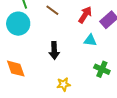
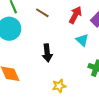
cyan triangle: (90, 40) -> (82, 40), turned 40

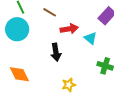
red arrow: (75, 15) -> (69, 29), moved, turned 54

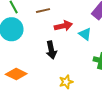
brown line: (50, 12) -> (43, 11), turned -40
orange diamond: (19, 74) -> (16, 74), turned -35

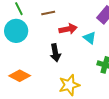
yellow star: (66, 82) -> (69, 85), size x1.5

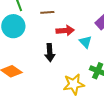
yellow star: (69, 85) -> (74, 84), moved

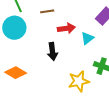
cyan triangle: (85, 42) -> (87, 38), turned 40

